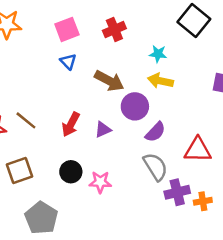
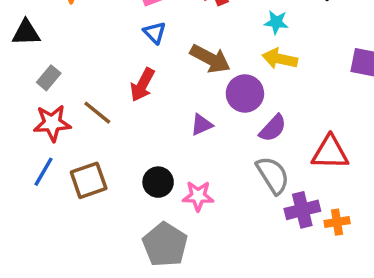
red arrow: (71, 124) -> (142, 85), moved
gray pentagon: (41, 218) -> (165, 245), moved

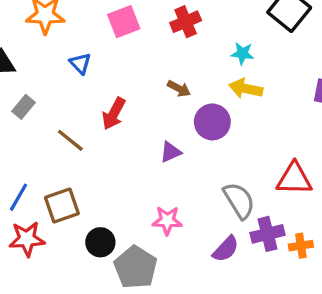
blue triangle: (155, 33) -> (80, 63), moved
brown arrow: (210, 59) -> (179, 89), size x0.6
red star: (52, 123) -> (27, 239), moved
purple semicircle: (273, 128) -> (226, 249), moved
black circle: (158, 182) -> (100, 242), moved

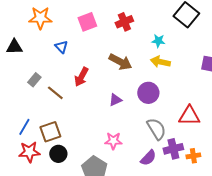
brown arrow: (179, 89) -> (120, 62), size x1.6
gray rectangle: (24, 107) -> (34, 80), moved
purple circle: (212, 122) -> (148, 93), moved
black circle: (100, 242) -> (58, 154), moved

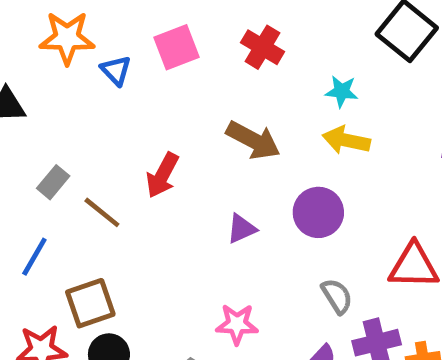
red cross: (124, 22) -> (263, 47), turned -36
blue triangle: (61, 47) -> (116, 70), moved
blue line: (24, 127) -> (34, 257), moved
gray semicircle: (156, 129) -> (337, 296), size x0.7

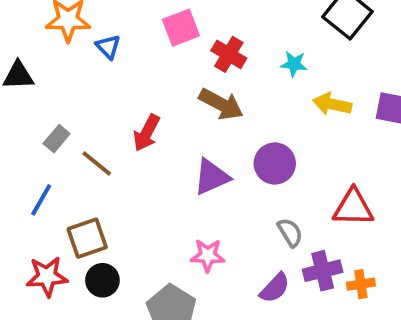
pink square: (176, 47) -> (181, 28), moved
red cross: (263, 47) -> (229, 54), moved
yellow arrow: (346, 140) -> (332, 104), moved
purple triangle: (242, 229) -> (212, 177), size x1.5

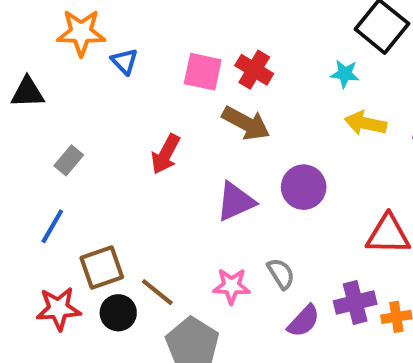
pink square: (181, 28) -> (203, 72), moved, turned 33
cyan star: (294, 64) -> (345, 74), moved
brown line: (97, 164) -> (157, 292), moved
gray semicircle: (290, 232) -> (281, 274), moved

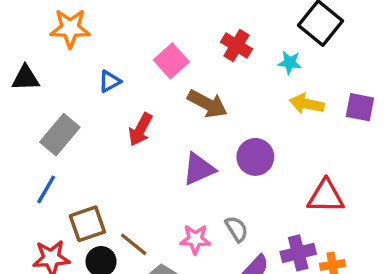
blue triangle: (124, 61) -> (110, 81), moved, turned 45
red cross: (254, 70) -> (236, 45), moved
pink square: (203, 72) -> (171, 61), turned 36
gray rectangle: (69, 160) -> (60, 135), size x1.6

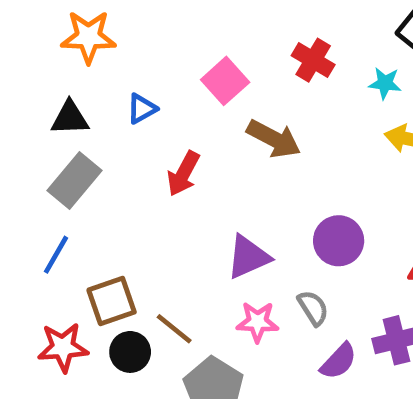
black triangle: (26, 78) -> (70, 118), moved
purple circle: (255, 157) -> (339, 241), moved
purple triangle: (199, 169) -> (248, 257), moved

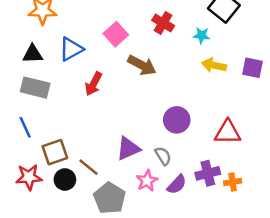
blue triangle: (142, 109) -> (71, 49), size x1.5
gray rectangle: (75, 181) -> (35, 88), turned 64
blue line: (56, 255) -> (25, 127), turned -55
purple triangle: (248, 257) -> (128, 148), moved
pink star: (258, 322) -> (147, 181), moved, turned -30

